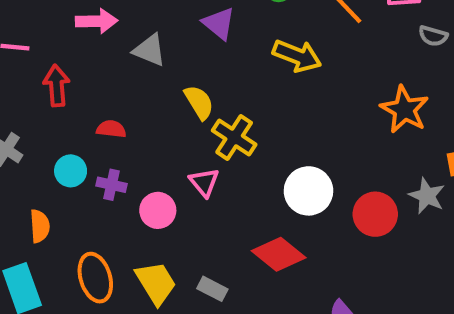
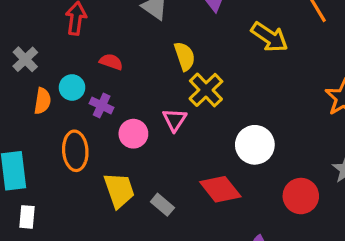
red circle: (375, 214) -> (301, 196), moved
orange semicircle: (40, 226) -> (42, 101), moved
orange ellipse: (95, 278) -> (75, 151), moved

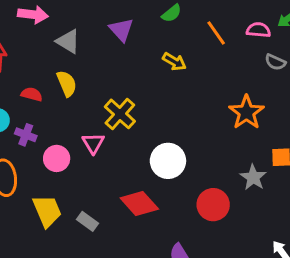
yellow arrow: (269, 37) -> (174, 62), size x0.7
yellow semicircle: (185, 56) -> (67, 83), moved

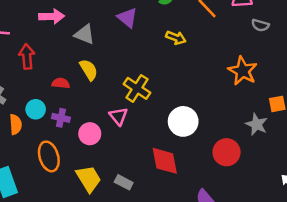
red diamond: (139, 204) -> (165, 161), turned 40

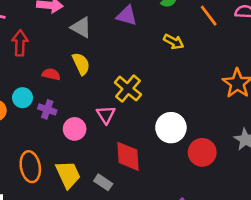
purple triangle: (127, 18) -> (127, 16), turned -30
red circle: (227, 152) -> (202, 152), moved
orange ellipse: (49, 156) -> (30, 167), moved
red diamond: (165, 161) -> (128, 156), moved

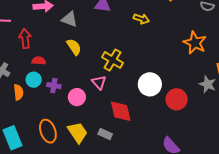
red semicircle: (51, 74) -> (39, 61), moved

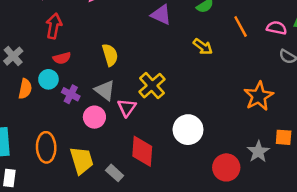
gray triangle: (70, 19) -> (105, 90), moved
red semicircle: (39, 61) -> (62, 58), turned 144
red circle: (177, 99) -> (226, 167), moved

